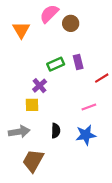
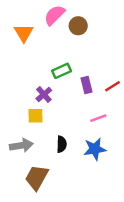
purple rectangle: (78, 62) -> (86, 85), moved

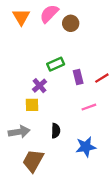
orange triangle: (24, 33) -> (21, 17), moved
blue star: (95, 149) -> (86, 147), moved

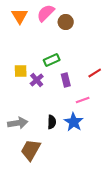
purple rectangle: (78, 77) -> (66, 80), moved
yellow square: (32, 105) -> (21, 71), moved
blue star: (86, 147) -> (74, 122), moved, turned -30

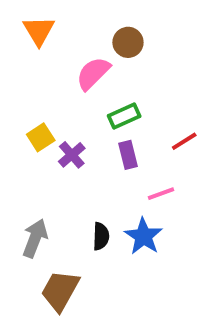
pink semicircle: (46, 13) -> (93, 73), moved
green rectangle: (52, 60) -> (124, 116), moved
yellow square: (21, 71) -> (41, 137), turned -32
gray arrow: (18, 123) -> (35, 238), turned -60

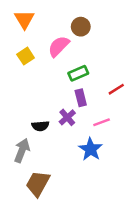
yellow square: (41, 137) -> (26, 56), moved
purple cross: (72, 155) -> (67, 117), moved
black semicircle: (101, 236) -> (40, 126), moved, turned 84

